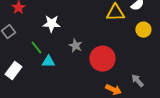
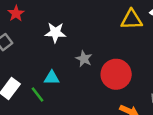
green line: (36, 48) -> (37, 94), moved

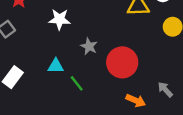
green line: (37, 94) -> (77, 83), moved

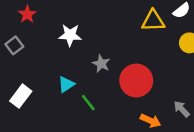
cyan triangle: (56, 66) -> (66, 84), turned -35

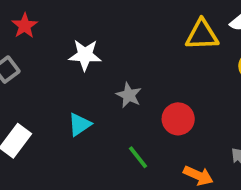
red circle: (136, 81) -> (178, 119), size x0.7
green line: (88, 103) -> (138, 157), moved

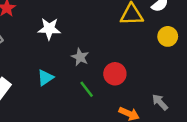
green line: (138, 157) -> (87, 89), moved

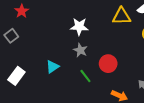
white star: (49, 29) -> (79, 27), moved

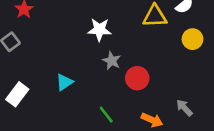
gray star: (80, 50) -> (112, 61), moved
green line: (85, 76) -> (106, 115), moved

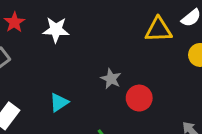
white star: (99, 30) -> (56, 30), moved

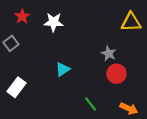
gray star: (111, 79) -> (109, 53), moved
cyan triangle: (59, 102) -> (63, 69), moved

